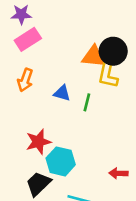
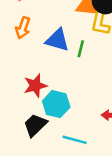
blue triangle: (62, 93) -> (57, 40), size x1.5

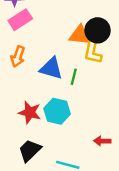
red star: (35, 86) -> (30, 112), turned 30
cyan hexagon: (56, 104) -> (57, 111), moved

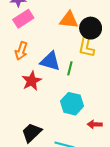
orange triangle: (80, 35) -> (69, 20), moved
cyan hexagon: (57, 111) -> (72, 104), moved
red star: (30, 112) -> (32, 81), moved, turned 30

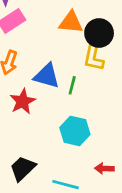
red arrow: (95, 124) -> (104, 168), moved

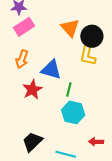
orange triangle: (71, 22) -> (70, 28), turned 42
green line: (72, 85) -> (69, 89), moved

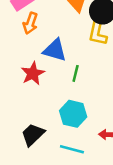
orange arrow: (22, 59) -> (30, 23), moved
cyan hexagon: (73, 112) -> (73, 114), moved

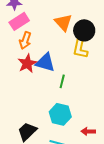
red star: (33, 73) -> (27, 63), moved

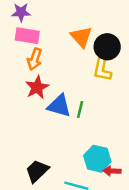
pink rectangle: (19, 21) -> (27, 36), turned 42
blue triangle: (45, 62) -> (59, 106), moved
cyan hexagon: (60, 114) -> (97, 159), moved

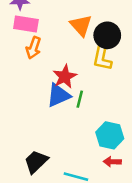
red star: (37, 87) -> (65, 77), moved
blue triangle: (59, 106) -> (58, 95), turned -40
cyan hexagon: (97, 159) -> (110, 135), moved

